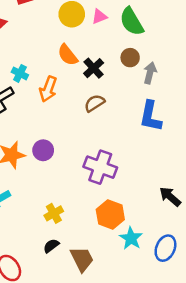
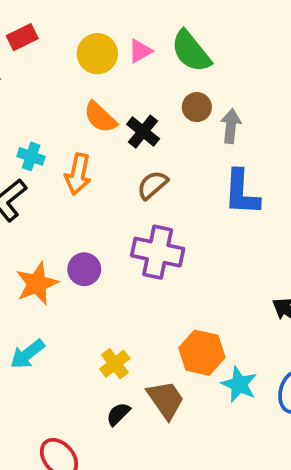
purple cross: (100, 167) -> (158, 252), moved
brown trapezoid: (82, 259) -> (166, 400), moved

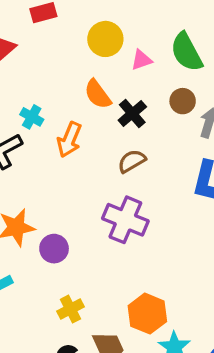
pink triangle: (140, 51) -> (142, 60), moved
purple circle: (84, 269) -> (54, 249), moved

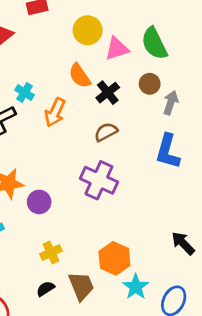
pink triangle: (142, 60) -> (117, 49), size x1.4

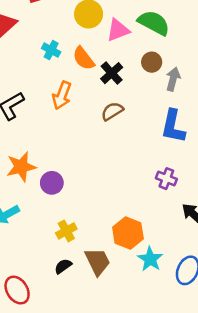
green semicircle: (154, 43) -> (154, 23), turned 148
cyan cross: (24, 93) -> (51, 50), moved
purple cross: (99, 180) -> (166, 179), moved, size x0.6

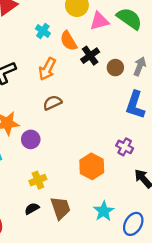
brown circle: (152, 62) -> (115, 68), moved
brown semicircle: (112, 111) -> (52, 103), moved
orange hexagon: (128, 233) -> (92, 166), moved

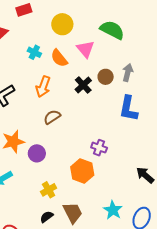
pink triangle: (99, 21) -> (85, 49), moved, turned -48
black cross: (90, 56) -> (83, 85), moved
purple cross: (125, 147) -> (99, 148), moved
orange hexagon: (92, 166) -> (82, 171), moved

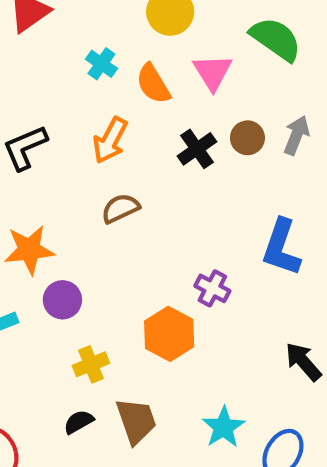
blue L-shape: (128, 109) -> (281, 247), moved
purple circle: (37, 153) -> (62, 300), moved

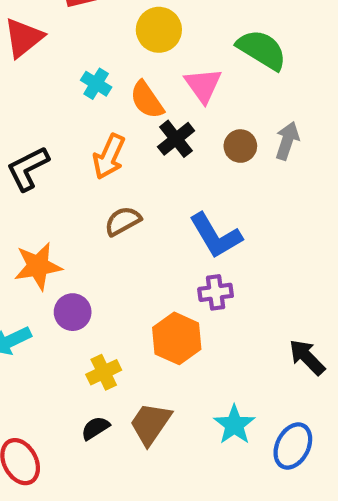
black cross: (197, 149) -> (176, 139), moved
blue L-shape: (281, 247) -> (216, 236), moved, turned -46
purple cross: (212, 288) -> (216, 292), turned -32
brown trapezoid: (136, 421) -> (150, 424), turned -123

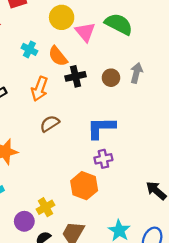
pink triangle: (203, 85) -> (85, 32), moved
black cross: (176, 139) -> (75, 76), turned 30
blue L-shape: (216, 236) -> (101, 128), turned 124
purple circle: (73, 312) -> (24, 221), moved

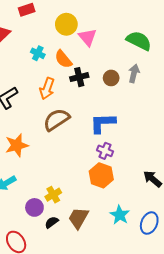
green semicircle: (119, 24) -> (139, 41), moved
brown semicircle: (50, 124) -> (56, 120), size x1.5
purple cross: (103, 159) -> (105, 151), turned 35
orange hexagon: (84, 186) -> (101, 175), moved

